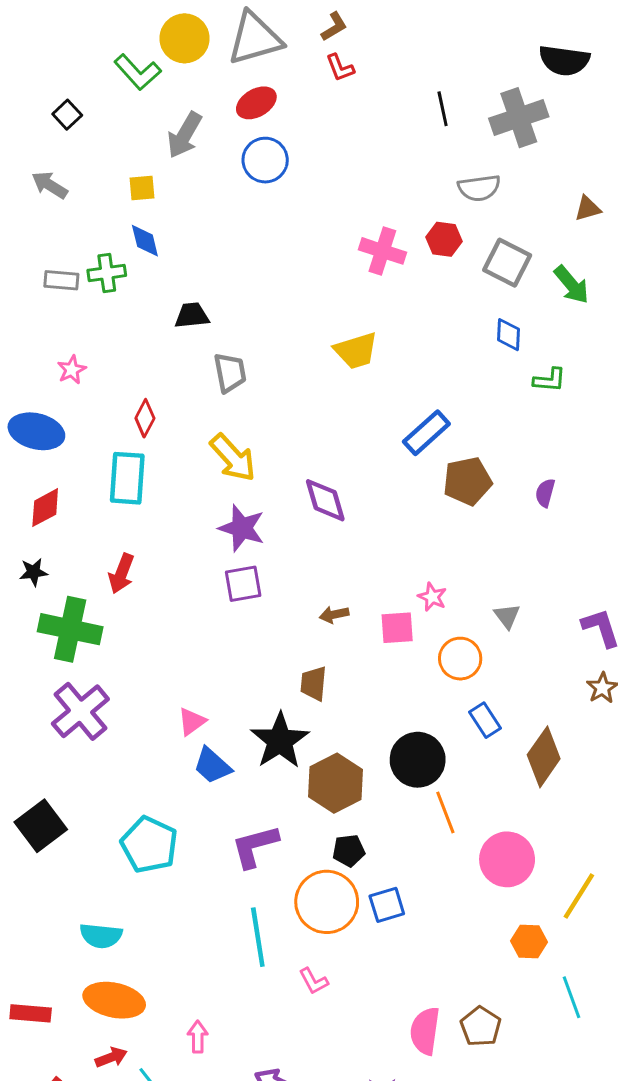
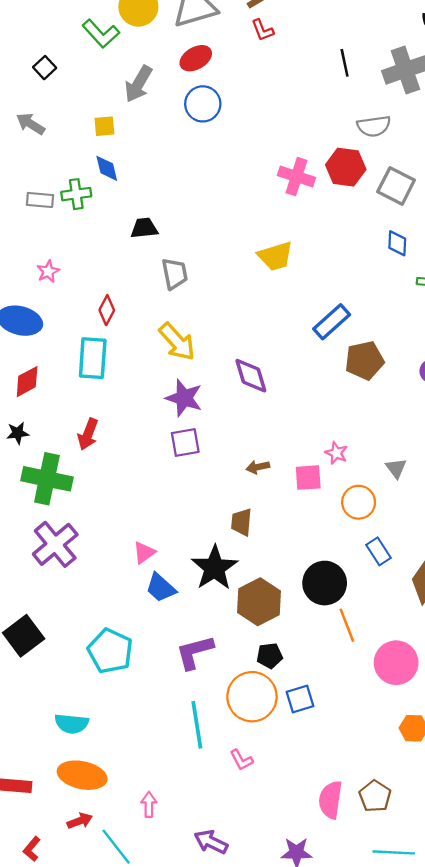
red hexagon: (444, 239) -> (346, 167), size x1.4

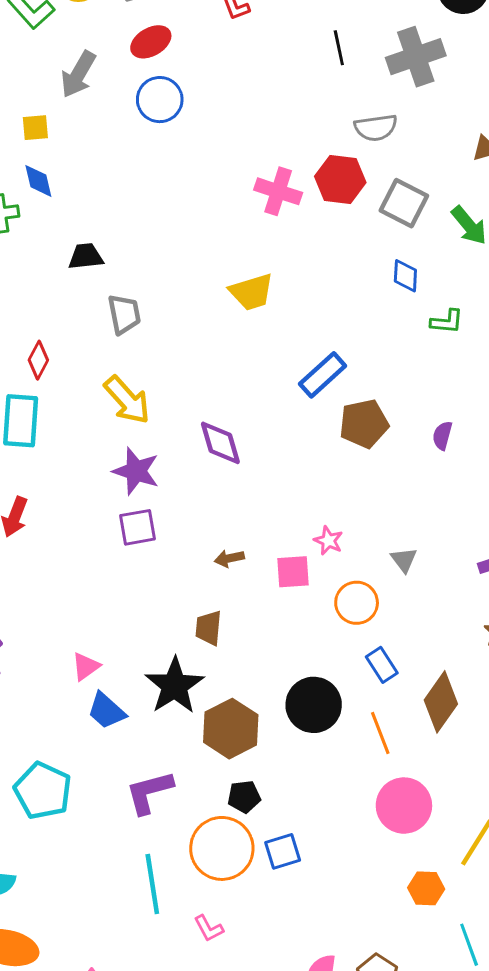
orange line: (347, 625) -> (380, 733), moved

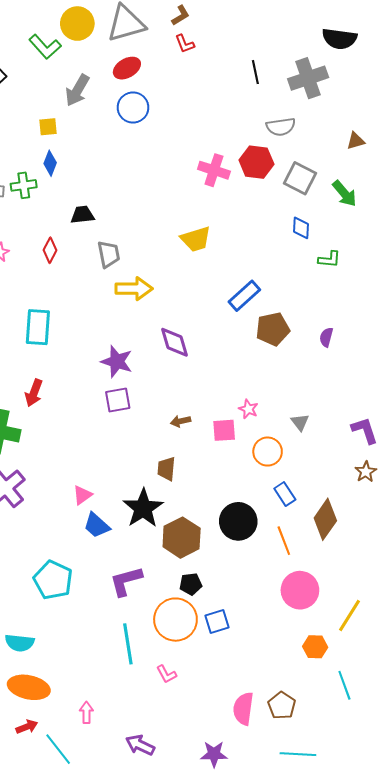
blue diamond: (38, 181) -> (50, 163), turned 35
red diamond: (38, 360) -> (50, 250), moved
yellow arrow: (127, 400) -> (134, 289), moved, turned -48

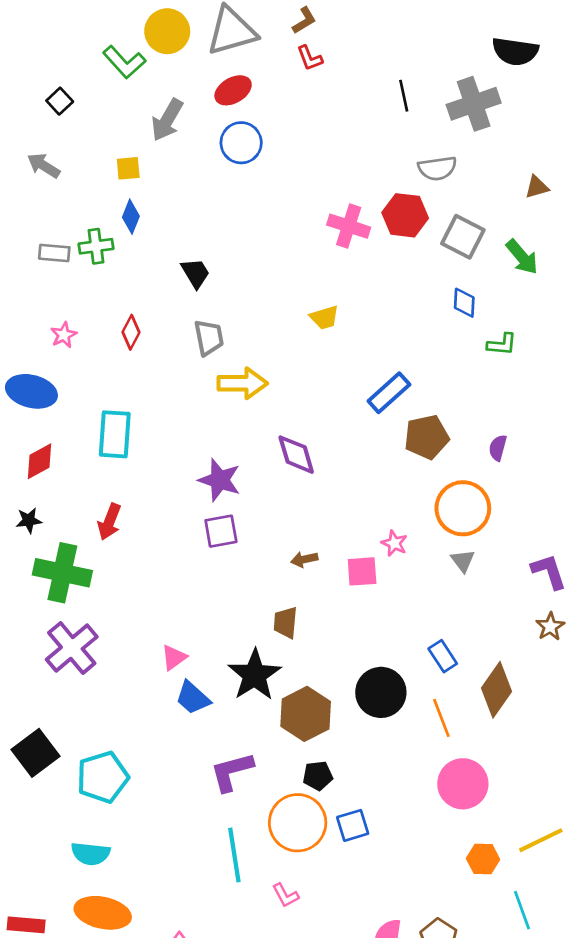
black trapezoid: (82, 215) -> (195, 273), moved, turned 65
yellow trapezoid: (196, 239) -> (324, 317), size x0.7
orange circle: (268, 452) -> (463, 508), moved, size x1.4
cyan pentagon: (53, 580) -> (103, 777), moved, turned 30
yellow line: (350, 615) -> (541, 840), moved, turned 32

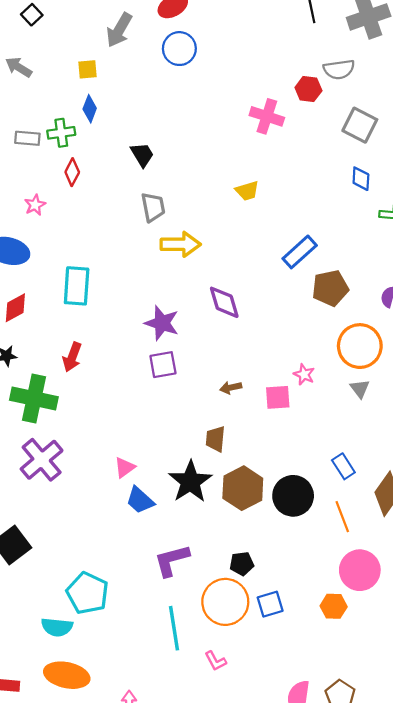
red hexagon: (405, 215) -> (308, 89), moved, size x0.7
red diamond: (131, 332) -> (72, 172), moved
brown hexagon: (306, 714) -> (243, 488), moved
cyan pentagon: (103, 777) -> (88, 593), moved, turned -30
orange hexagon: (483, 859) -> (334, 606), moved

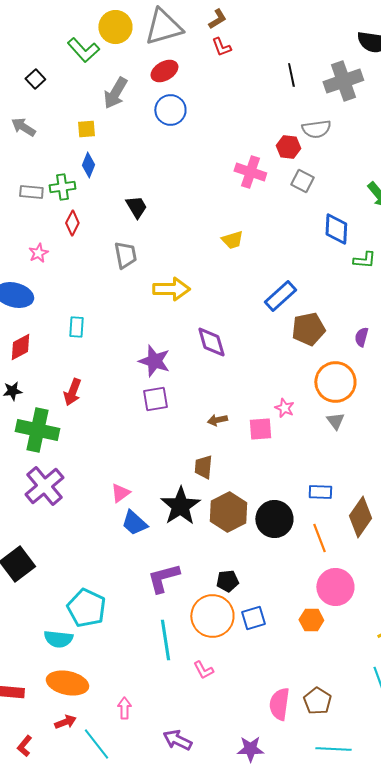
gray square: (360, 125) -> (302, 181), moved, size x0.7
blue diamond: (361, 179) -> (336, 229), size x1.4
gray trapezoid: (153, 207) -> (125, 255), moved
cyan rectangle: (77, 286) -> (76, 327), size x0.6
blue rectangle: (343, 466) -> (320, 492), turned -55

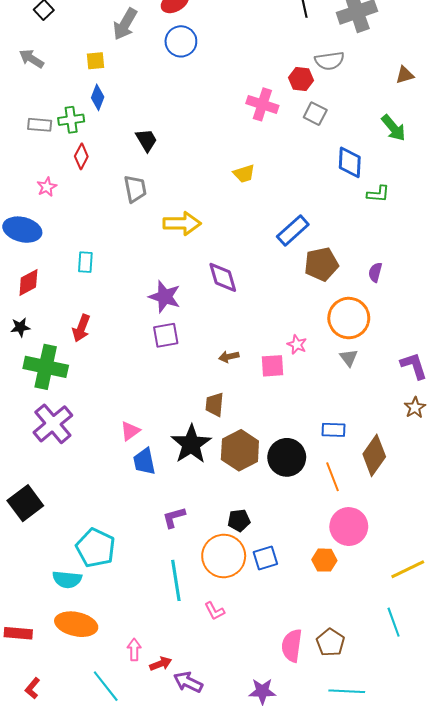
blue trapezoid: (134, 523) -> (144, 461), turned 36
purple L-shape: (163, 578) -> (174, 517), size x0.7
red arrow: (65, 722) -> (161, 664), moved

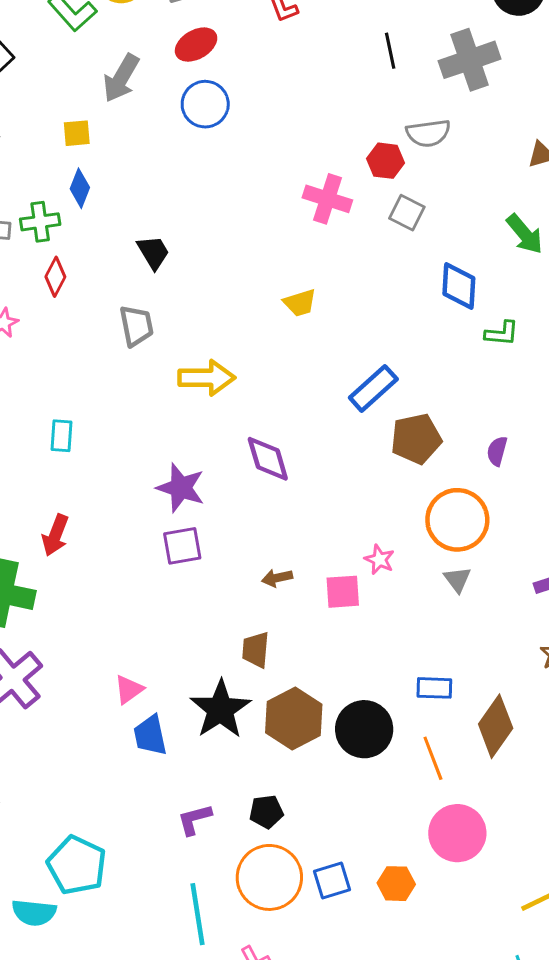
black pentagon: (239, 520) -> (266, 812), moved
orange hexagon: (324, 560) -> (396, 884), moved

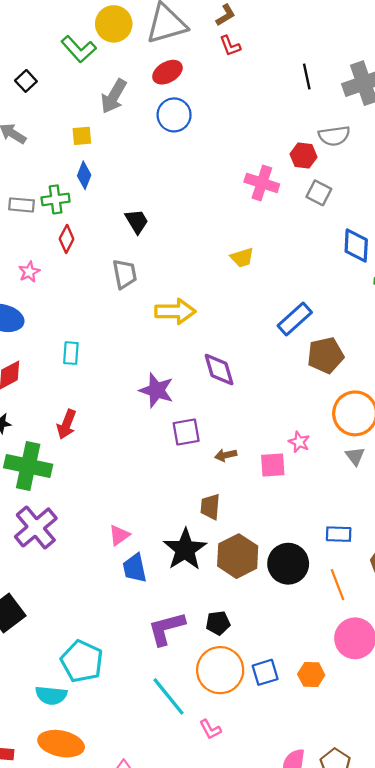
purple square: (182, 546) -> (186, 432), moved
purple L-shape: (194, 819) -> (166, 628), size x1.5
cyan line: (198, 914) -> (169, 696), turned -30

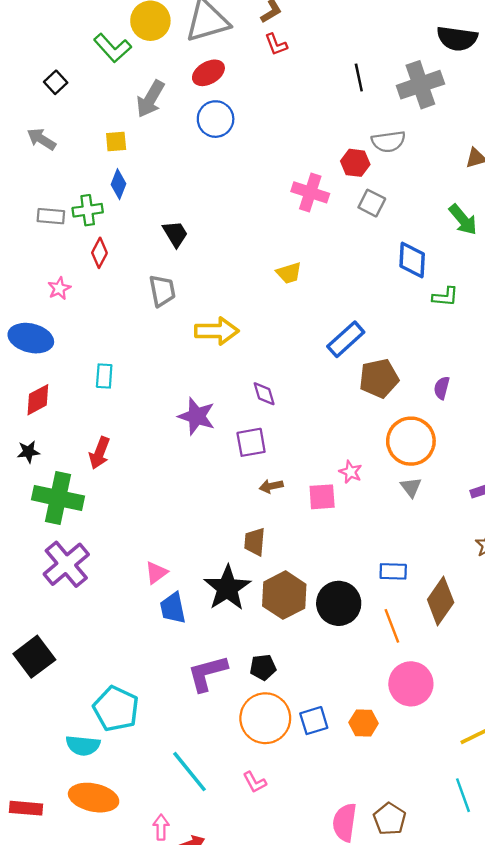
purple diamond: (219, 369) -> (264, 394), size x0.7
purple square: (186, 432) -> (251, 442), moved
cyan line: (169, 696) -> (189, 772), moved

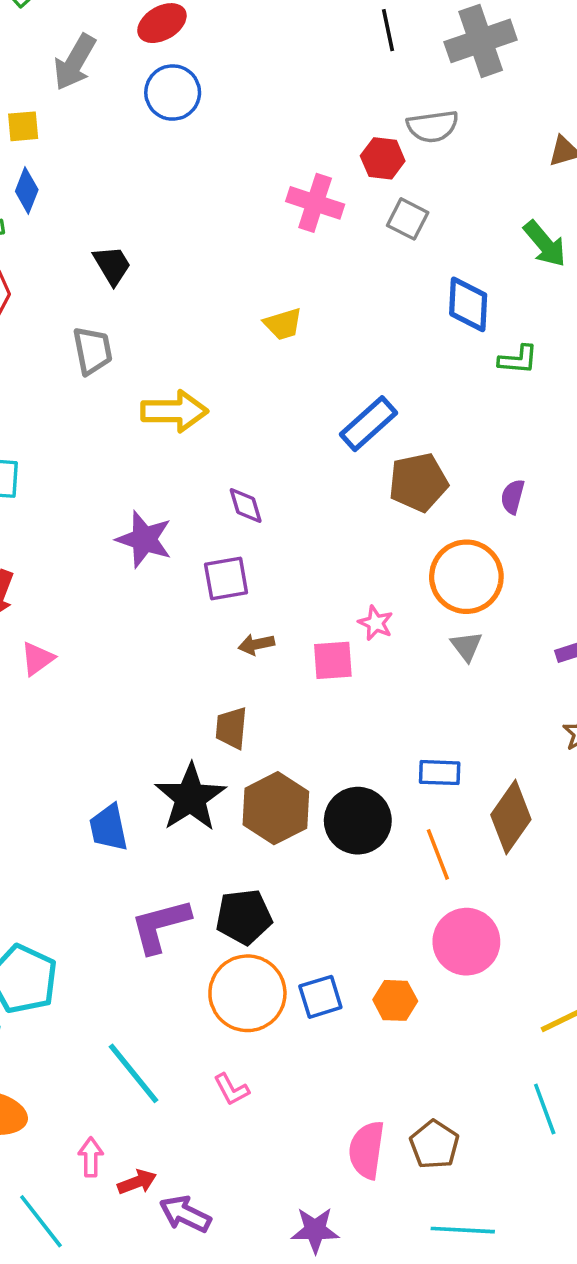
pink triangle: (156, 573) -> (37, 659), moved
black pentagon: (263, 667) -> (244, 917), size x1.4

